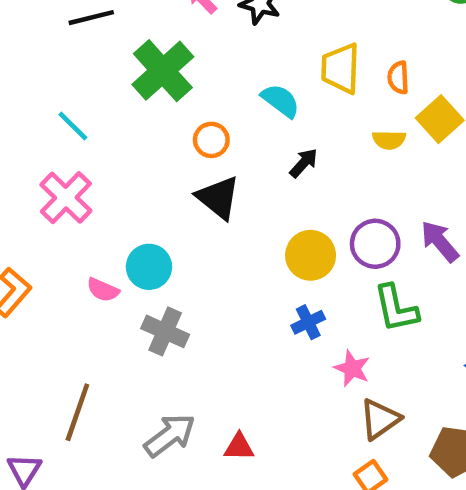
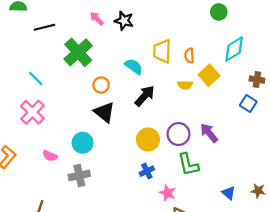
black arrow: (304, 163) -> (145, 96), size x1.5
cyan circle: (149, 267) -> (83, 143), moved
gray cross: (165, 331) -> (79, 175), turned -36

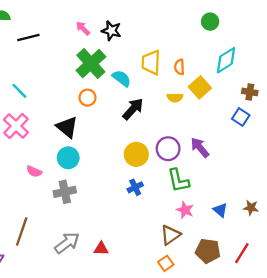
green cross: (78, 52) -> (91, 64), moved
black triangle: (104, 112) -> (67, 127), moved
pink star: (168, 193) -> (185, 210), moved

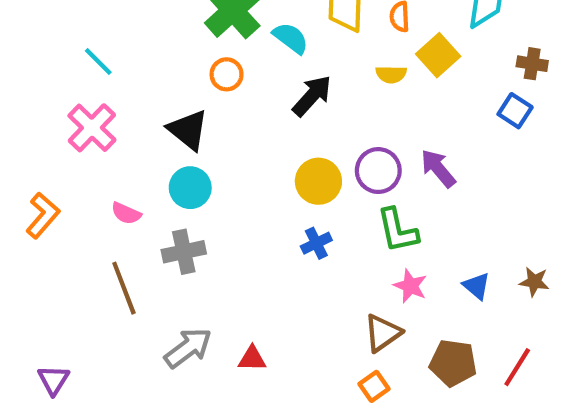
brown line: (22, 232) -> (124, 288), moved, turned -40

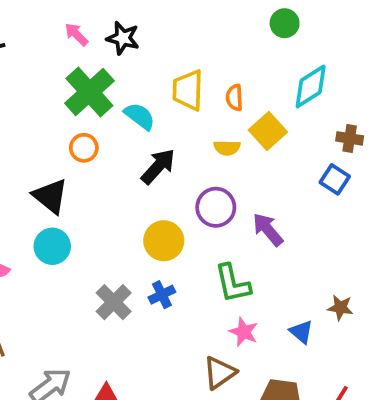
purple circle: (378, 171) -> (216, 207), moved
gray cross: (184, 252) -> (114, 302), moved, turned -33
brown star: (534, 282) -> (340, 308), moved

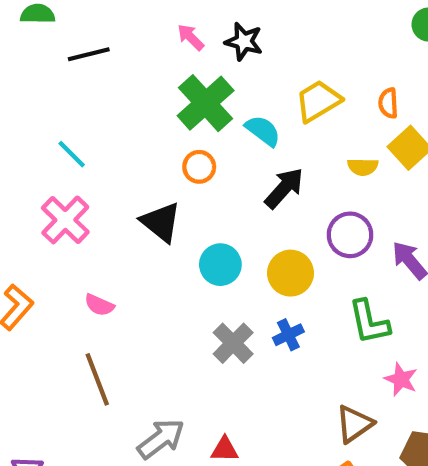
yellow trapezoid: (188, 90) -> (318, 101), turned 57
orange semicircle: (234, 98) -> (388, 103), moved
cyan circle: (52, 246) -> (220, 265), moved
pink star: (244, 332) -> (401, 379), moved

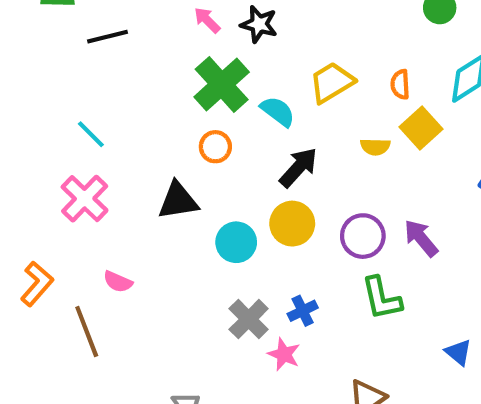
black triangle: (161, 222) -> (178, 201), turned -48
purple circle: (350, 235) -> (363, 236), moved
yellow circle: (291, 273) -> (292, 224), moved
brown line: (97, 379) -> (87, 332), moved
pink star: (401, 379) -> (284, 354), moved

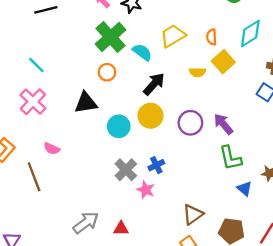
green L-shape: (382, 298) -> (230, 158), moved

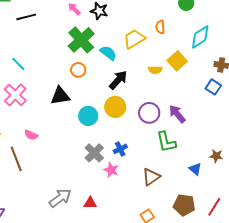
orange semicircle: (212, 37) -> (160, 27), moved
green L-shape: (230, 158) -> (166, 142), moved
brown triangle: (193, 214) -> (151, 177), moved

